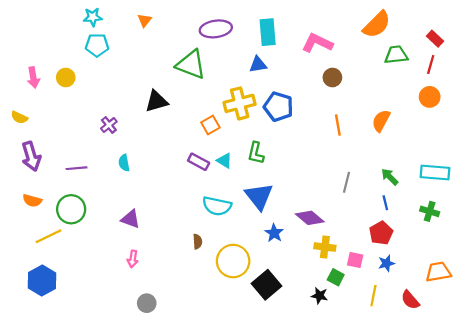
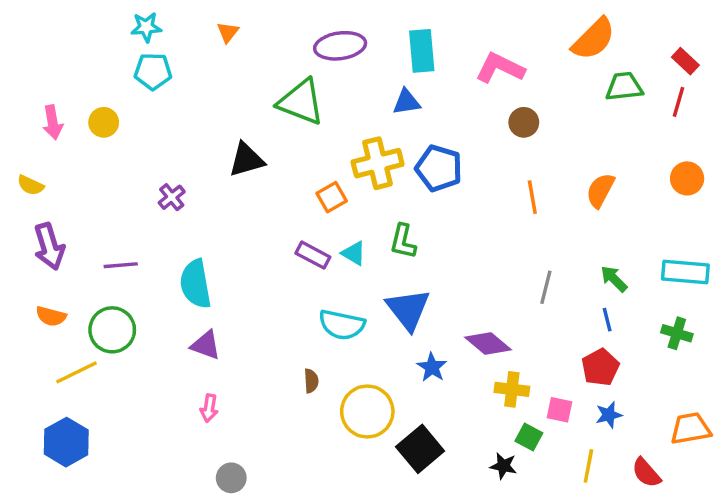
orange circle: (430, 97) -> (687, 178), moved
cyan semicircle: (124, 163) -> (196, 284), moved, size x1.8

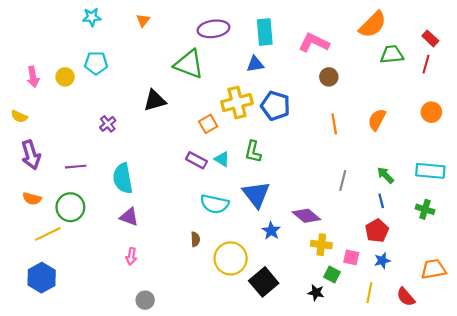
cyan pentagon: (153, 71) -> (96, 63), moved

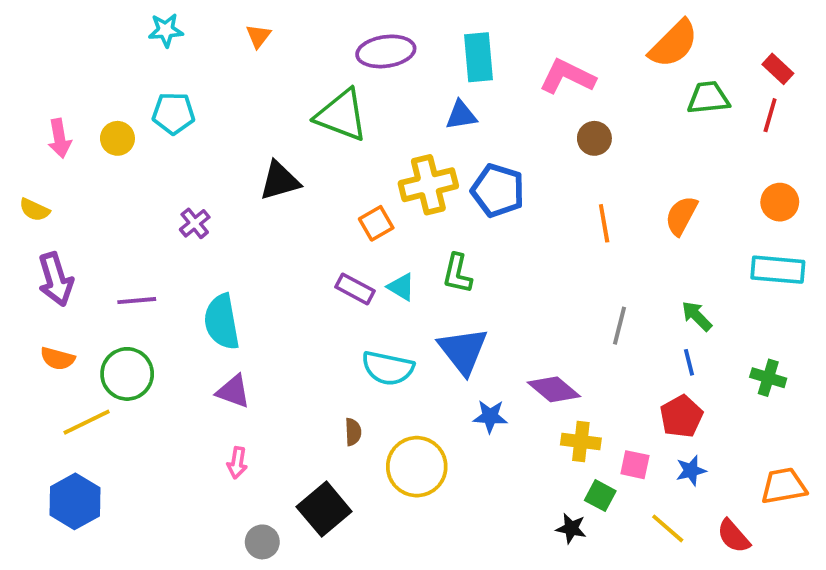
cyan rectangle: (430, 171) -> (778, 270), moved
blue star: (271, 231) -> (490, 416), turned -30
black square: (264, 282) -> (324, 509), moved
yellow line: (369, 293) -> (668, 528), turned -60

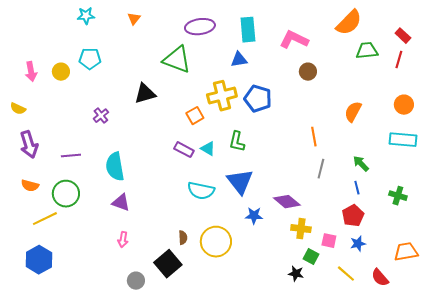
orange line: (604, 223) -> (314, 137), moved
brown semicircle: (353, 432) -> (183, 238), moved

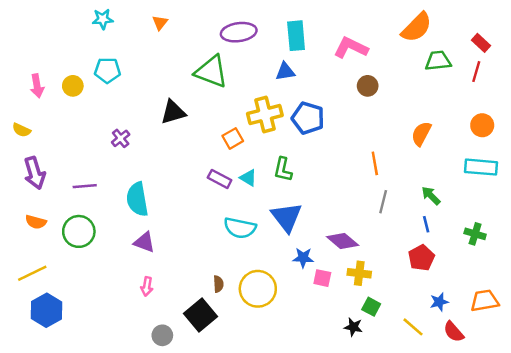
yellow line: (45, 219) -> (32, 273), moved
pink square: (329, 241) -> (322, 278), moved
blue star: (358, 244) -> (439, 302), moved

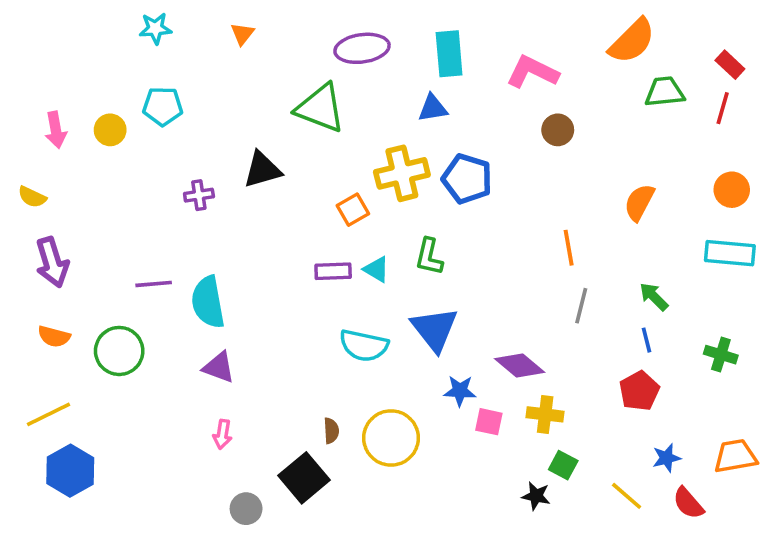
purple cross: (121, 138) -> (199, 195), moved, turned 30
purple rectangle: (220, 179) -> (333, 271), turned -30
purple line: (85, 186) -> (154, 284), moved

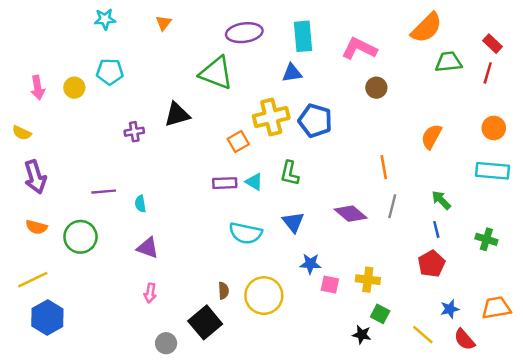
cyan semicircle: (208, 302) -> (140, 204), size x0.5
blue triangle: (435, 329) -> (293, 222), size x0.7
purple diamond: (520, 365) -> (351, 214), moved

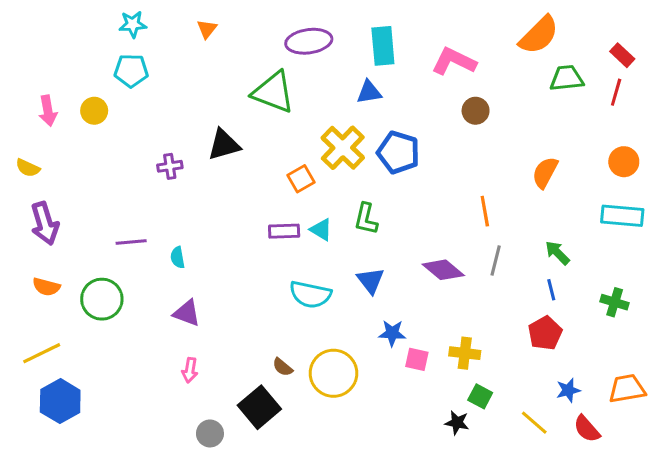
cyan pentagon: (110, 72) -> (131, 71), moved
yellow cross: (271, 117) -> (343, 148), turned -32
brown semicircle: (224, 291) -> (283, 367), turned 133

